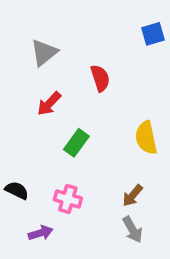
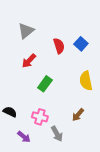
blue square: (153, 34) -> (81, 44), moved, turned -32
gray arrow: (133, 230) -> (57, 134), moved
purple arrow: (41, 233) -> (24, 137), turned 56

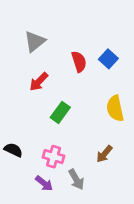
purple arrow: (24, 137) -> (44, 183), moved

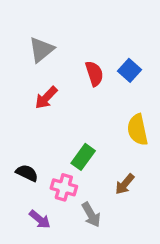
green rectangle: (60, 112) -> (83, 157), moved
black semicircle: (13, 150) -> (27, 173), moved
purple arrow: (44, 183) -> (40, 219), moved

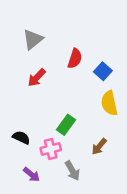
blue square: (130, 70) -> (103, 71), moved
red semicircle: (94, 74) -> (75, 58), turned 36
pink cross: (64, 187) -> (51, 149), turned -30

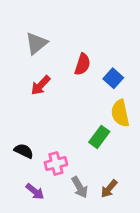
green rectangle: (66, 125) -> (99, 137), moved
brown arrow: (99, 146) -> (109, 189), moved

